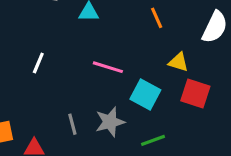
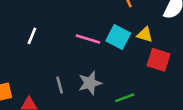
cyan square: (145, 94) -> (118, 37), moved

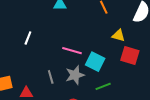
cyan square: (118, 37) -> (95, 62), moved
pink line: (88, 39) -> (72, 51), moved

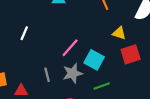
pink line: (72, 51) -> (70, 48), turned -66
red square: (130, 56) -> (131, 54), turned -36

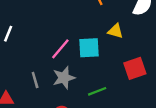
red square: (131, 54) -> (135, 68), moved
cyan square: (94, 60) -> (89, 48), moved, turned -30

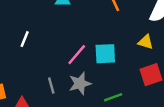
yellow triangle: (115, 31) -> (146, 42), moved

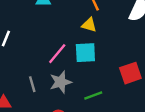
yellow triangle: (146, 42) -> (89, 25), moved

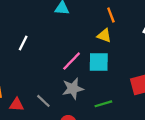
gray line: (32, 84) -> (43, 101), moved, turned -35

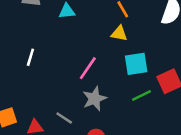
cyan square: (99, 62) -> (136, 64), moved
green line: (103, 104) -> (142, 96), moved

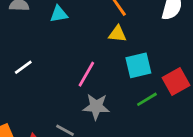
white line: (30, 57) -> (23, 67), turned 42
gray star: (94, 99) -> (96, 107), turned 30

